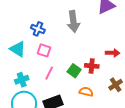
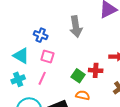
pink line: (49, 73) -> (42, 78), moved
cyan cross: (22, 80) -> (18, 79), moved
orange semicircle: (86, 92) -> (83, 95), moved

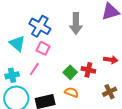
blue cross: (41, 35) -> (40, 26), size x1.5
cyan cross: (18, 79) -> (12, 75), moved

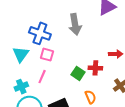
cyan triangle: (17, 43) -> (21, 54), turned 36
orange semicircle: (72, 92) -> (90, 97), moved, turned 56

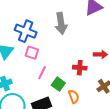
green square: (78, 73) -> (58, 84), moved
pink line: (42, 77) -> (42, 73), moved

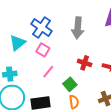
red cross: (80, 68) -> (85, 63), moved
green square: (58, 84) -> (70, 84), moved

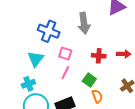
cyan triangle: (18, 43) -> (36, 59), moved
pink square: (43, 50) -> (65, 54), moved

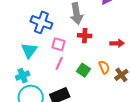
red cross: (99, 56) -> (85, 36), moved
orange semicircle: (97, 96) -> (104, 67), moved

